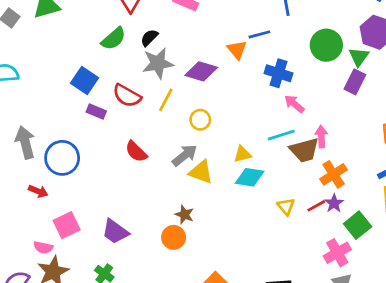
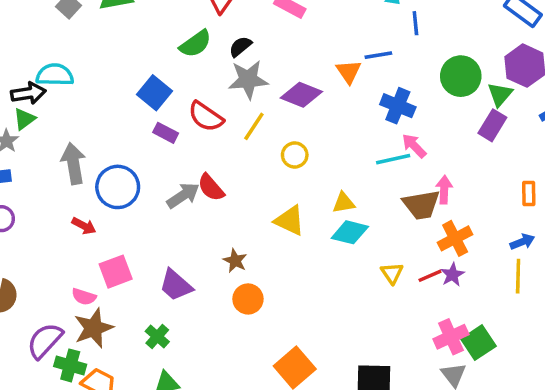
cyan line: (281, 135) -> (393, 159), moved
gray arrow: (185, 155) -> (183, 195), moved
brown star: (184, 215) -> (235, 261), moved
green square: (358, 225) -> (478, 343), moved

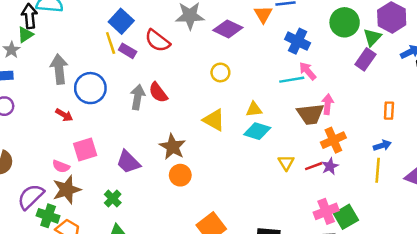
black arrow: (28, 93) -> (29, 16), turned -90
yellow line: (254, 126) -> (111, 43), moved, turned -55
gray arrow: (183, 195) -> (138, 97), turned -50
brown star: (235, 261) -> (173, 147), size x1.5

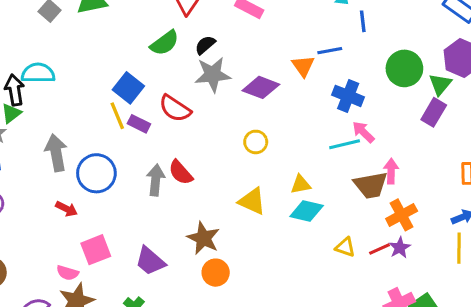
yellow triangle: (286, 163) -> (345, 247), turned -36

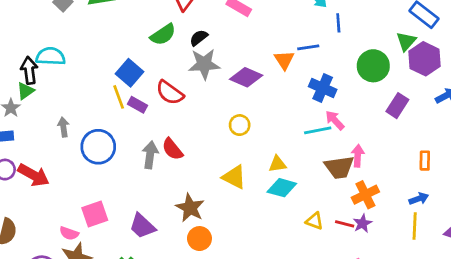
green triangle: (440, 84) -> (406, 41), moved
gray arrow: (56, 153) -> (63, 127), size x0.6
red arrow: (67, 209) -> (34, 175), moved, size x1.6
red line: (379, 249) -> (345, 224), turned 36

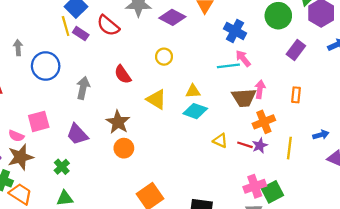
red semicircle: (172, 149) -> (123, 74), moved
gray arrow: (150, 155) -> (83, 88), moved
orange rectangle: (425, 161) -> (296, 95), moved
blue arrow: (419, 199) -> (321, 135), moved
yellow line: (415, 226) -> (289, 148), moved

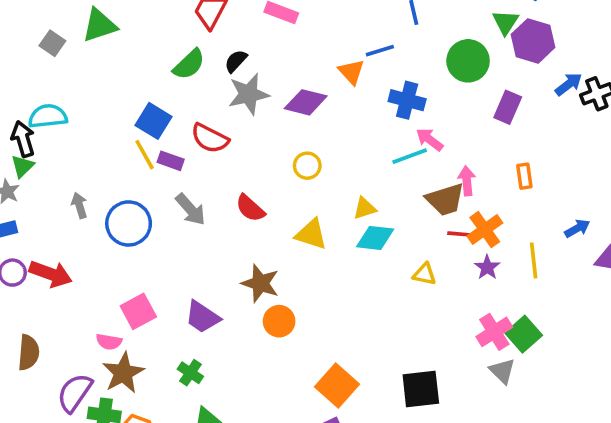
gray arrow: (83, 88) -> (191, 209), moved, turned 140
red line: (245, 145) -> (460, 234), moved

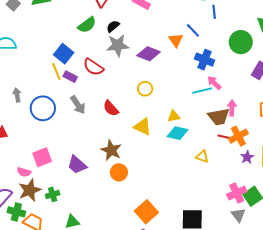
blue line: (380, 51) -> (193, 30), turned 56
purple star: (487, 267) -> (247, 157), moved
green cross: (190, 373) -> (53, 194), moved, turned 32

